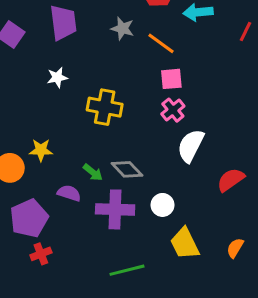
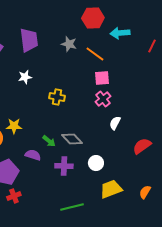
yellow cross: (105, 107) -> (57, 97), size x0.7
white semicircle: (191, 146) -> (115, 123), size x0.6
purple cross: (115, 209) -> (64, 166), size x0.7
yellow trapezoid: (185, 244) -> (111, 189), turned 95

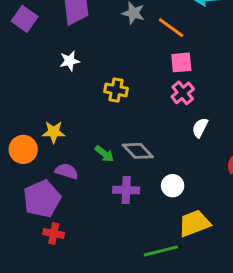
purple semicircle: (33, 155) -> (67, 171), moved
red cross: (14, 196) -> (54, 234), turned 32
green line: (72, 207) -> (161, 251), moved

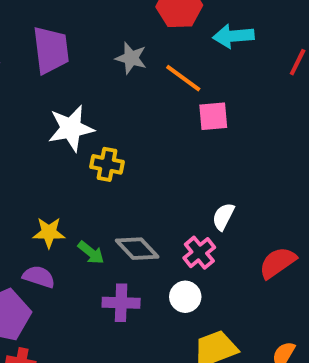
white star: (70, 61) -> (71, 128), moved, size x1.6
pink square: (181, 62) -> (213, 116), moved
pink cross: (183, 93) -> (199, 253), moved
yellow star: (54, 132) -> (49, 233), moved

